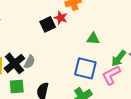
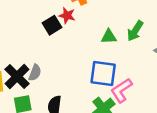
green arrow: (119, 58) -> (135, 31), moved
pink L-shape: (111, 75) -> (121, 90), moved

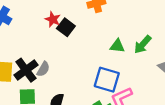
red star: (67, 15) -> (53, 19), moved
black square: (52, 25) -> (66, 27), turned -30

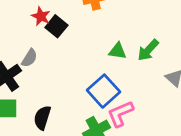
gray semicircle: (43, 69) -> (29, 58), moved
blue square: (107, 80) -> (103, 91), turned 30

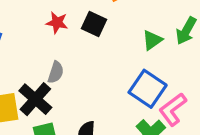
black square: (56, 26) -> (94, 24), moved
green triangle: (118, 51) -> (152, 40), turned -30

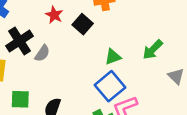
green triangle: (152, 40) -> (113, 57), moved
black cross: (35, 99) -> (20, 41), moved

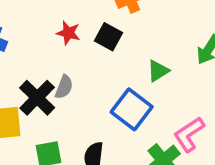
black cross: (20, 41) -> (37, 98), moved
blue square: (110, 86) -> (132, 109), moved

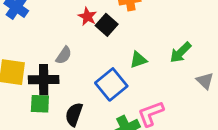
red star: (68, 33) -> (87, 16), moved
black cross: (37, 98) -> (44, 80), moved, turned 32

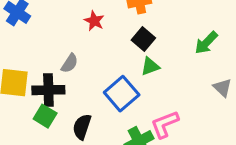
black square: (107, 25) -> (143, 39), moved
green arrow: (180, 52) -> (206, 43), moved
green square: (40, 104) -> (45, 116), turned 30

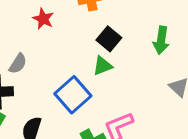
black square: (143, 39) -> (109, 39), moved
green arrow: (206, 43) -> (161, 40), turned -35

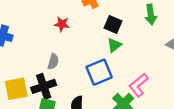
blue square: (73, 95) -> (99, 72), turned 35

